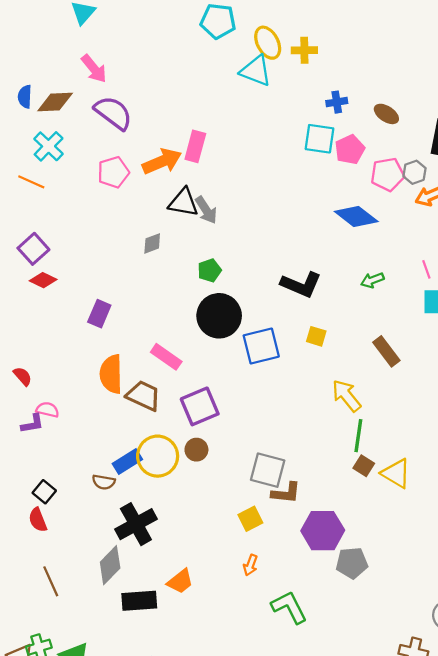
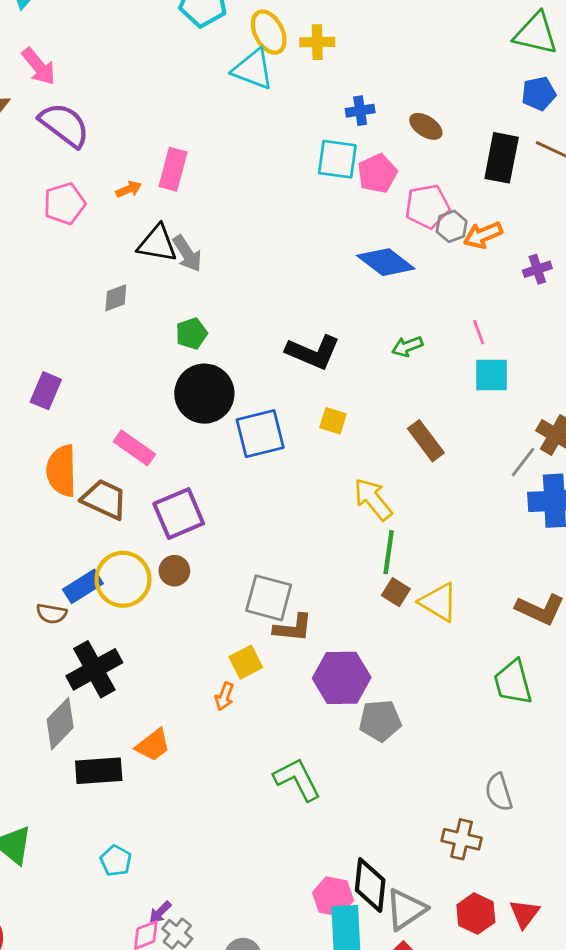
orange arrow: (162, 161) -> (129, 189), size x0.5
gray hexagon: (414, 172) -> (452, 226), moved
orange arrow: (250, 565) -> (224, 696), moved

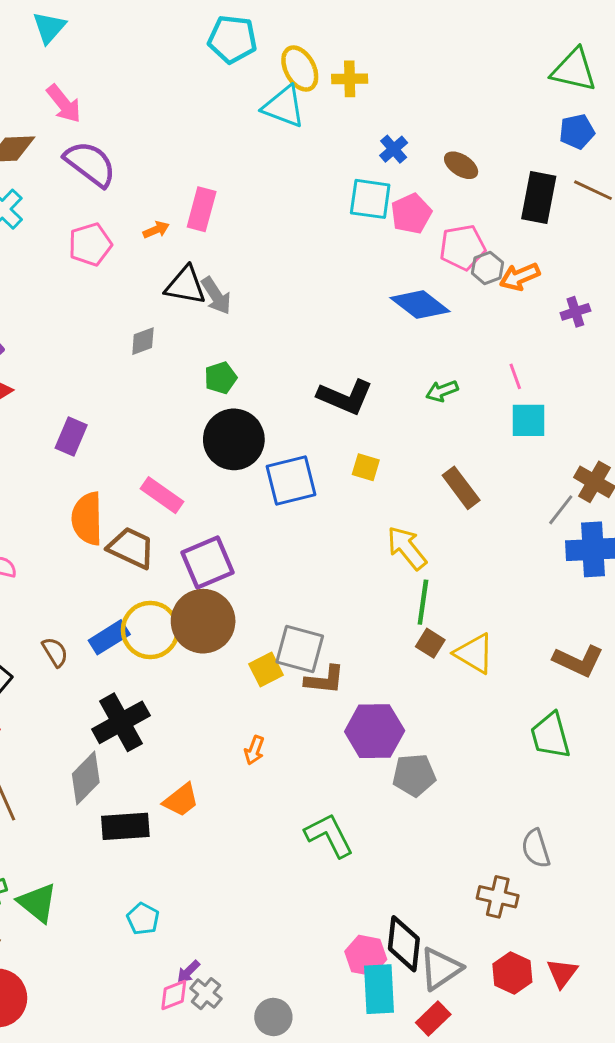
blue cross: (360, 111) -> (394, 149), turned -32
brown circle: (174, 571) -> (203, 621), size x2.0
brown semicircle: (52, 614) -> (55, 652), moved, turned -132
yellow square: (246, 662) -> (266, 670), moved

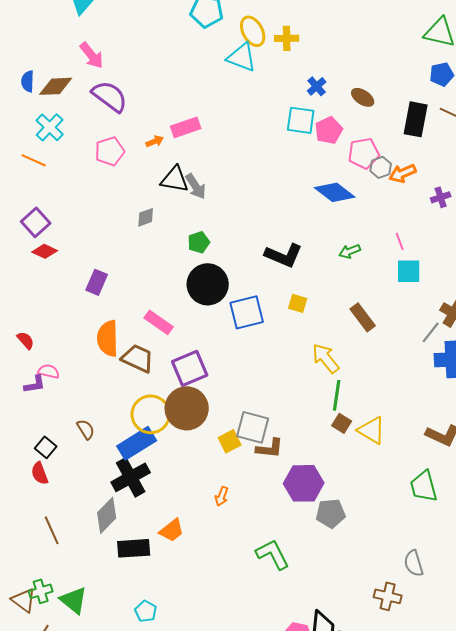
pink rectangle: (202, 209) -> (186, 127), turned 56
blue rectangle: (109, 637) -> (137, 443), moved, size x1.4

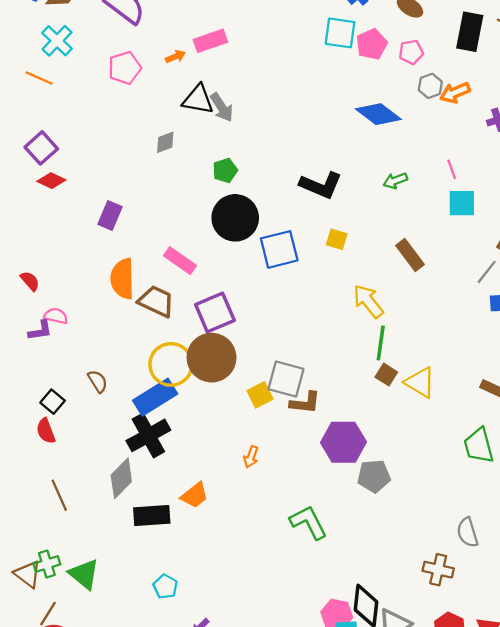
pink pentagon: (364, 153) -> (411, 52), moved, size x0.7

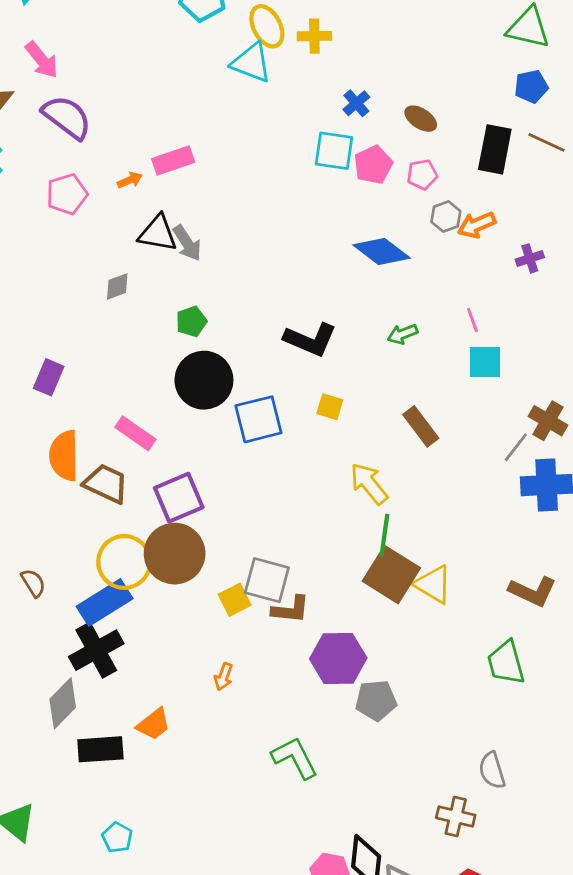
brown square: (386, 375) -> (391, 575), size x2.0

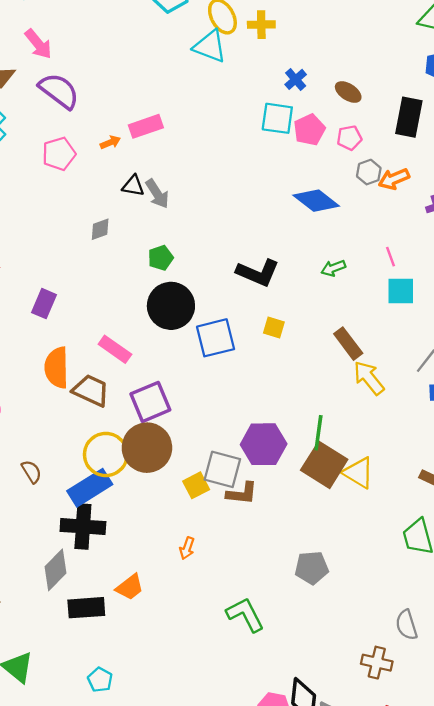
black triangle: (158, 233) -> (133, 186), size x0.7
yellow arrow: (369, 484) -> (369, 378), moved
black cross: (96, 650) -> (83, 527), turned 33
purple hexagon: (338, 658) -> (264, 444), moved

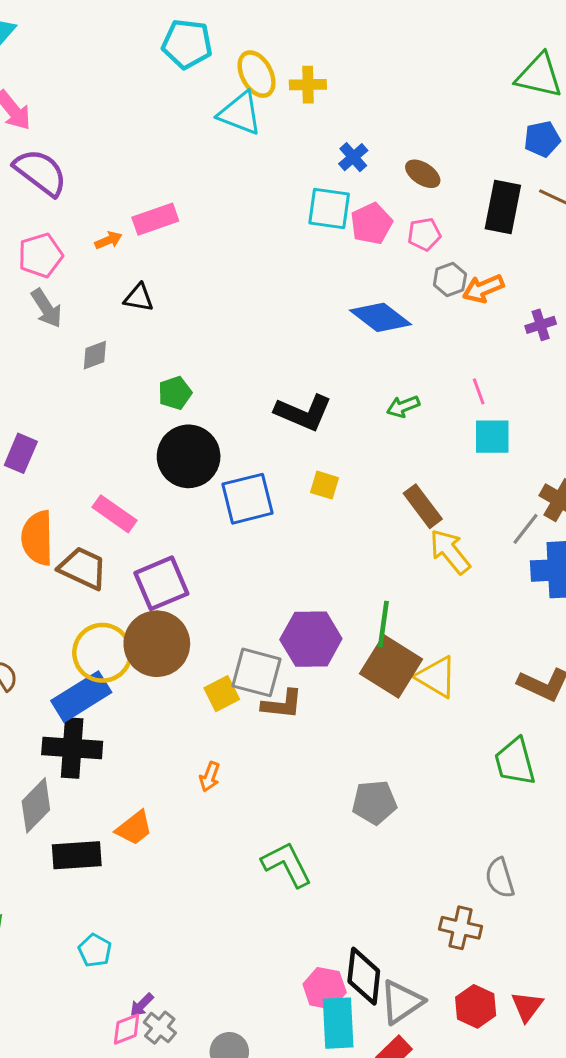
gray arrow: (157, 194) -> (46, 308), moved

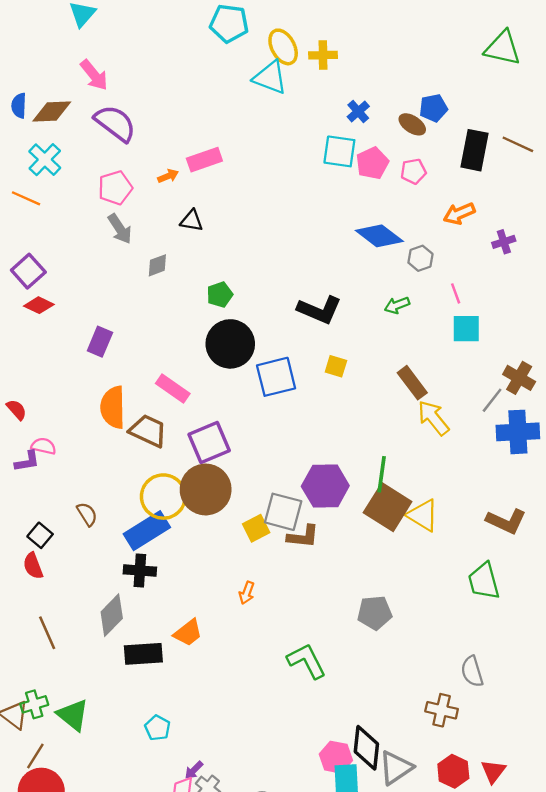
blue pentagon: (542, 139) -> (433, 108), moved
gray hexagon: (450, 280) -> (420, 258), moved
black cross: (72, 748) -> (140, 571), size x0.7

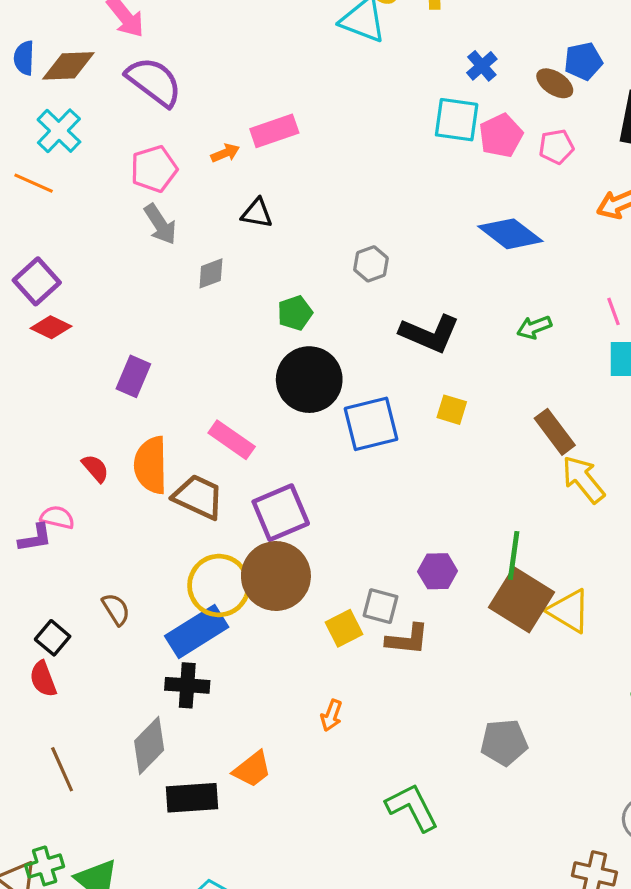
gray hexagon: (420, 258) -> (371, 264), moved
red semicircle: (17, 410) -> (95, 468), moved
purple hexagon: (325, 486) -> (438, 571), size x0.6
gray square: (283, 512) -> (381, 606), size x0.7

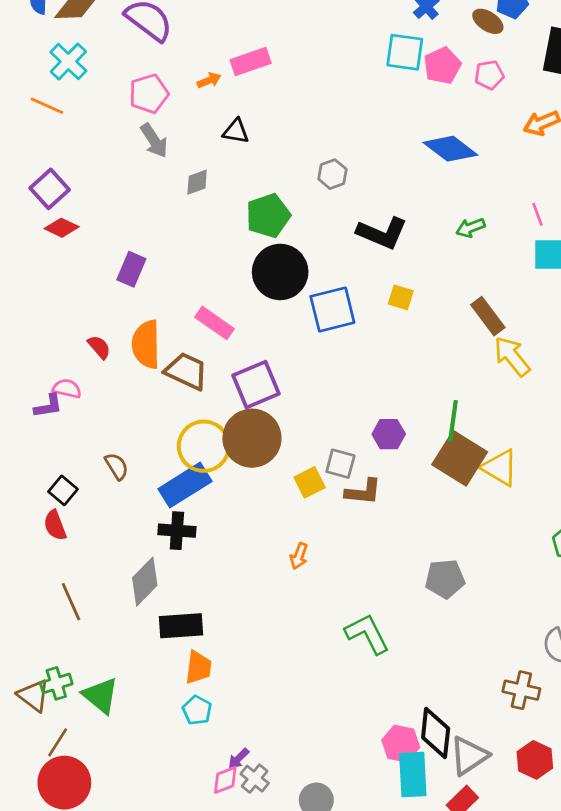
green pentagon: (295, 313) -> (268, 216), size x1.5
orange trapezoid: (252, 769) -> (198, 667), moved, turned -45

